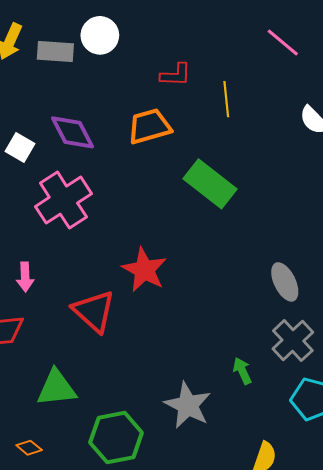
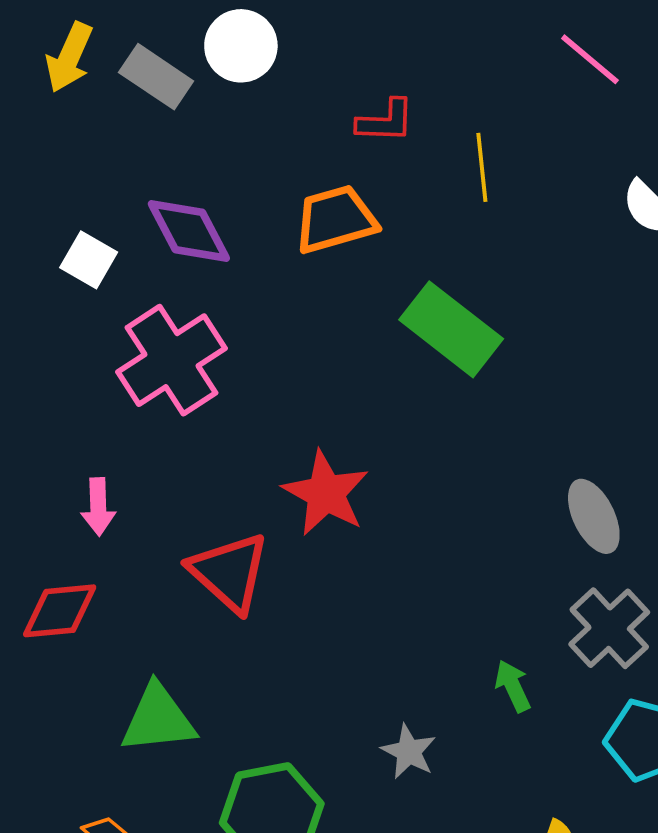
gray rectangle: (55, 52) -> (156, 77), turned 30
gray star: (188, 405) -> (409, 752), size x0.6

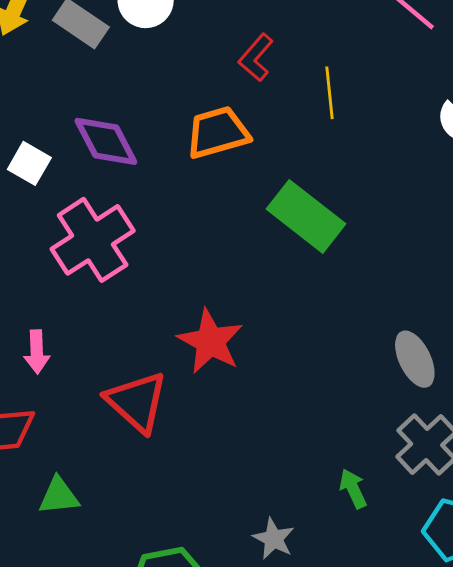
red L-shape: (386, 121) -> (256, 57), turned 129
green triangle: (158, 719) -> (59, 496), moved, size x0.7

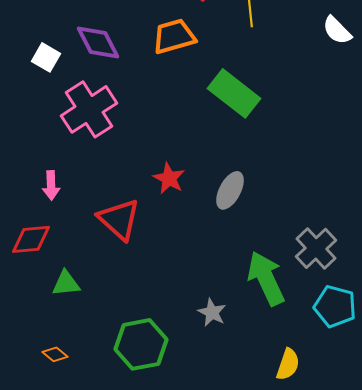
red star: (210, 341) -> (169, 178), size x0.7
gray ellipse: (415, 359) -> (230, 190), moved, turned 54
green arrow: (353, 489) -> (266, 278), size x2.0

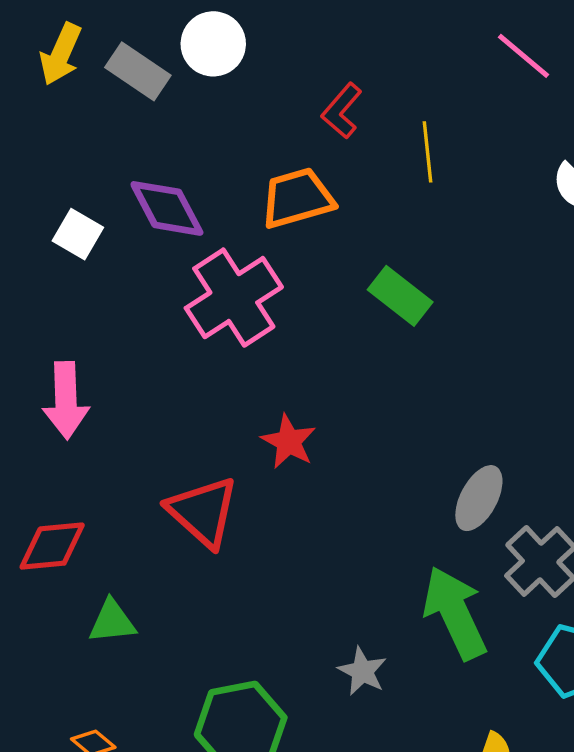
green rectangle: (234, 93) -> (400, 296), size x0.7
pink cross: (89, 109) -> (234, 298), moved
pink arrow: (51, 185) -> (66, 400), moved, size x1.5
gray ellipse: (230, 190) -> (479, 498), moved

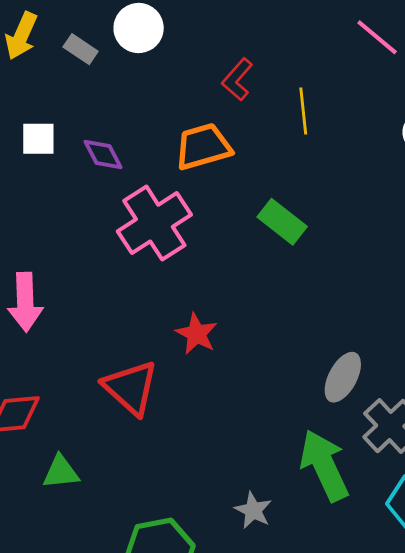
gray rectangle: (138, 71) -> (81, 49), size x0.7
purple diamond: (167, 208) -> (103, 155), size x0.7
white square: (78, 234) -> (38, 139), moved, turned -30

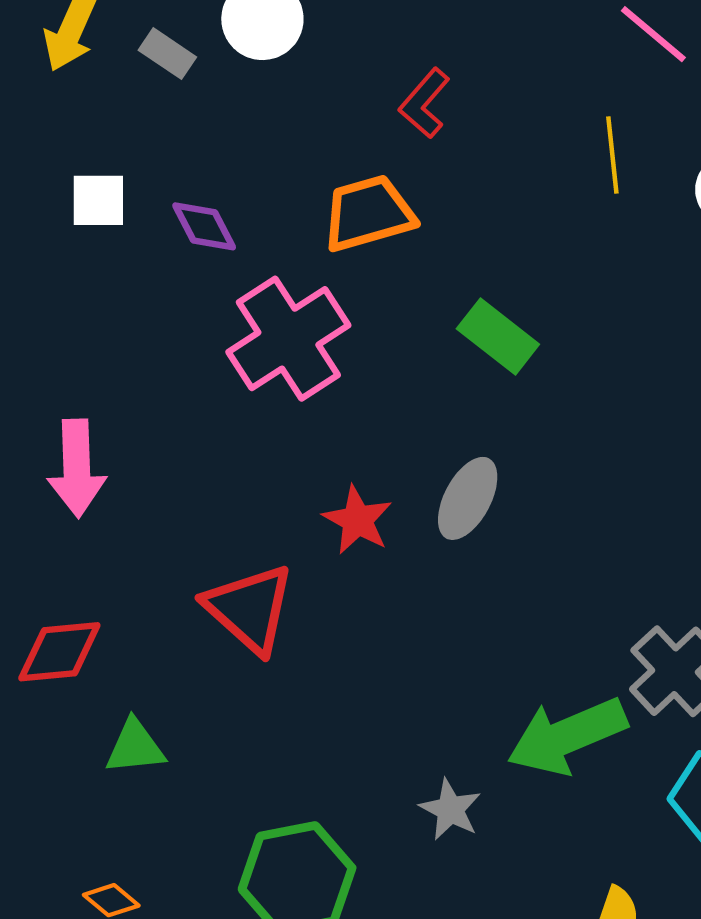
yellow line: (303, 111) -> (612, 155), moved
gray ellipse: (343, 377) -> (468, 498), moved
green arrow: (324, 465) -> (567, 736), turned -88

